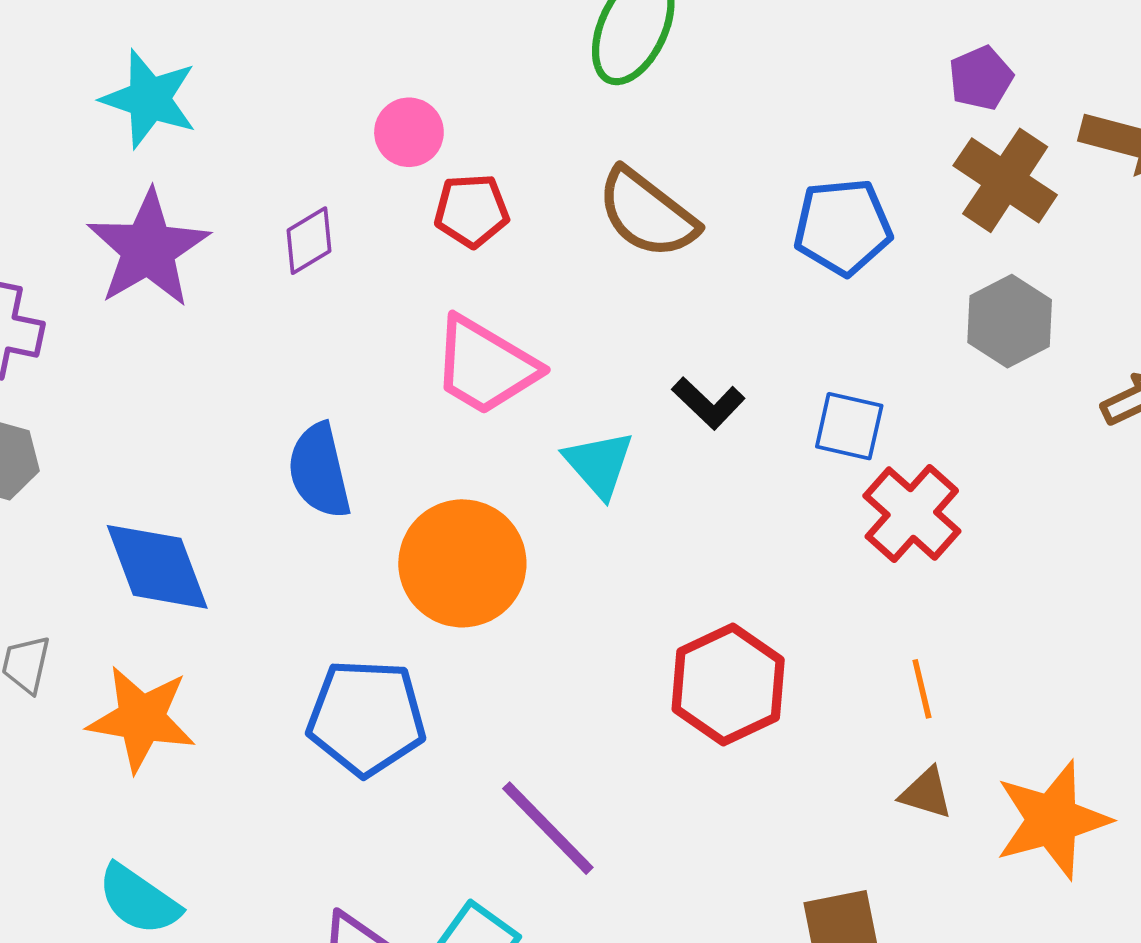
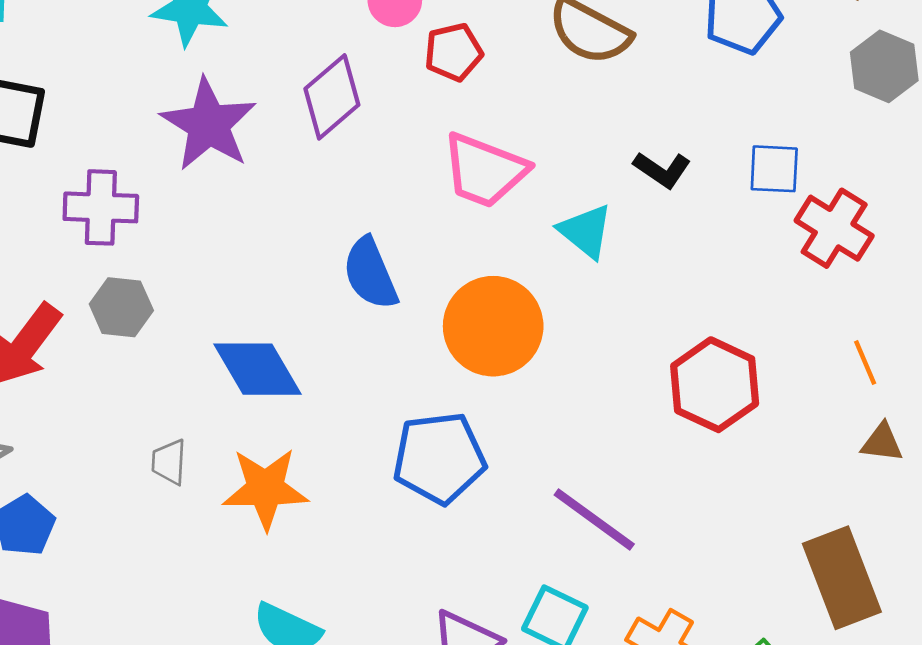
purple diamond: (309, 241) -> (332, 97), size x1.5

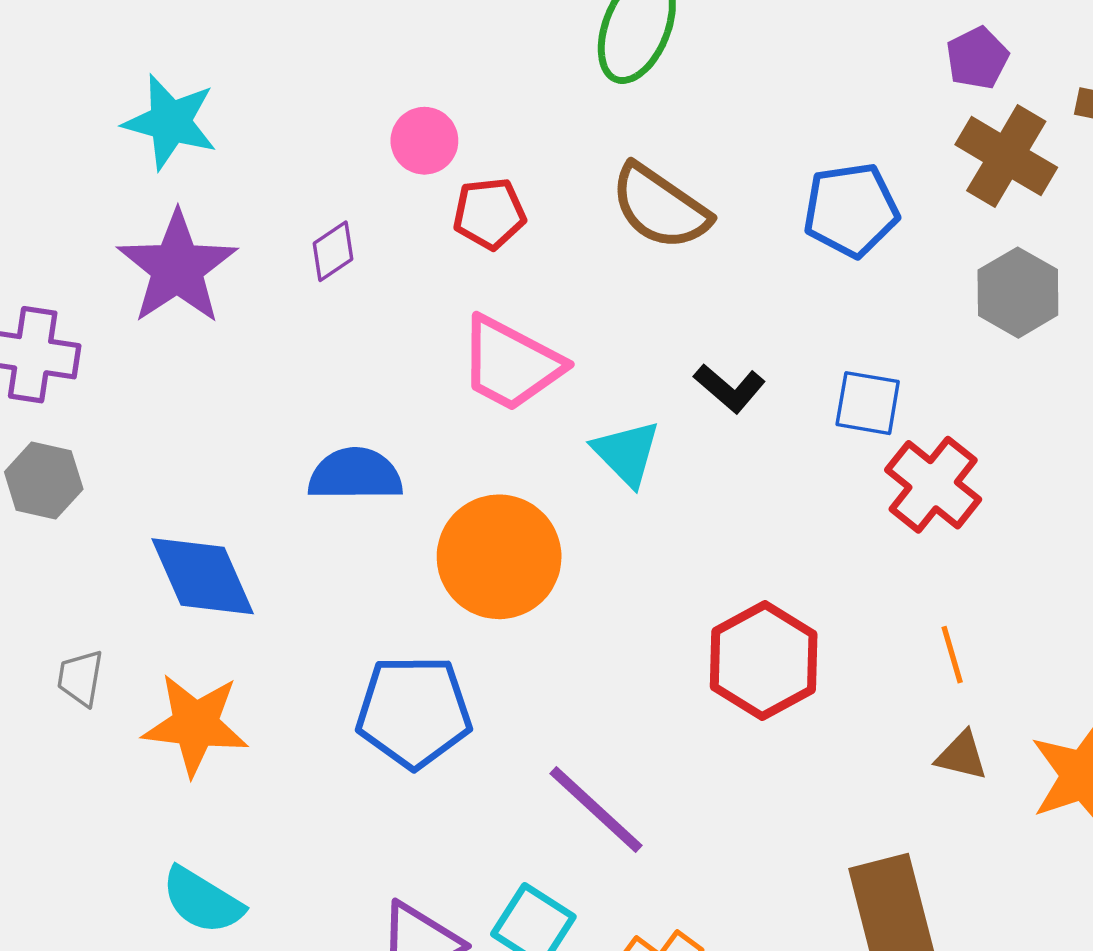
purple diamond: (332, 97) -> (333, 251), size x0.6
blue semicircle: (370, 274) -> (355, 475), turned 106

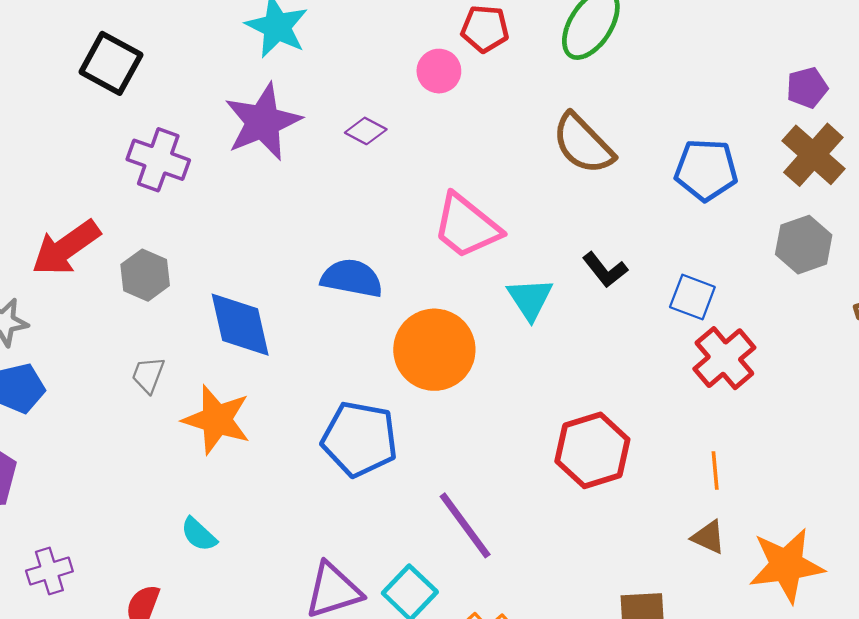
red pentagon: (489, 213) -> (485, 29), moved
purple diamond: (333, 251) -> (366, 131), turned 51
gray hexagon: (44, 481) -> (145, 275), moved
cyan semicircle: (202, 901) -> (199, 534), size x0.7

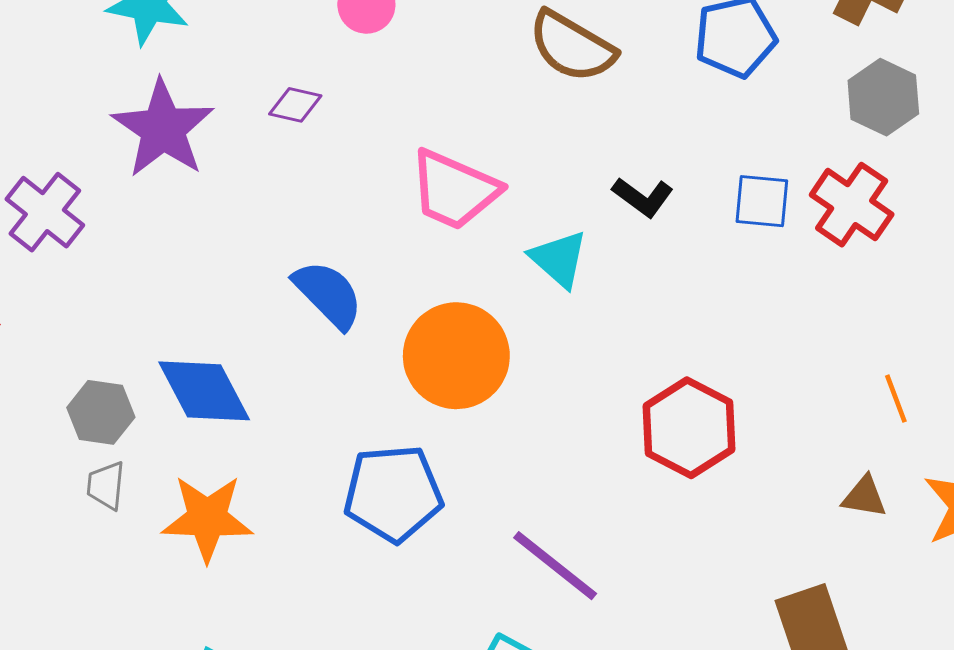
purple cross: (158, 160) -> (45, 212), turned 34
gray hexagon: (145, 275) -> (101, 412), moved
blue semicircle: (352, 278) -> (328, 294), turned 50
red cross: (724, 358) -> (852, 205), moved
orange line: (715, 470) -> (896, 399), moved

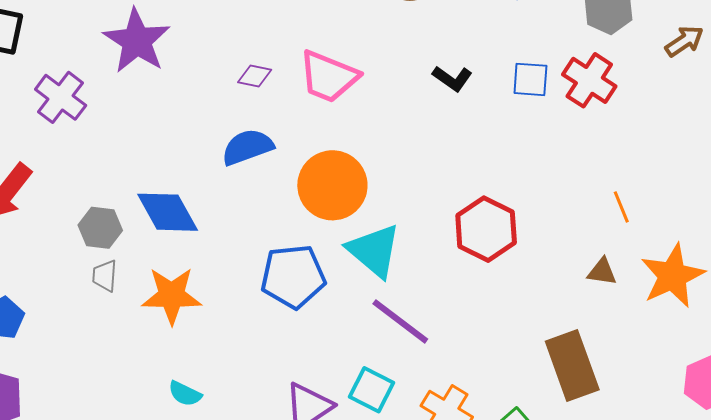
purple diamond: (295, 105) -> (255, 76), moved
cyan triangle: (559, 259) -> (374, 251), moved, size x1.4
blue semicircle: (328, 294) -> (247, 147), turned -64

